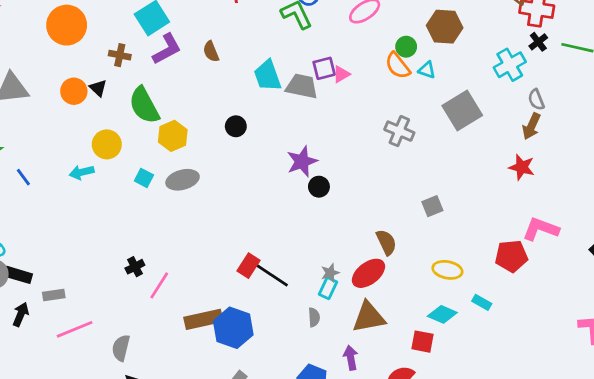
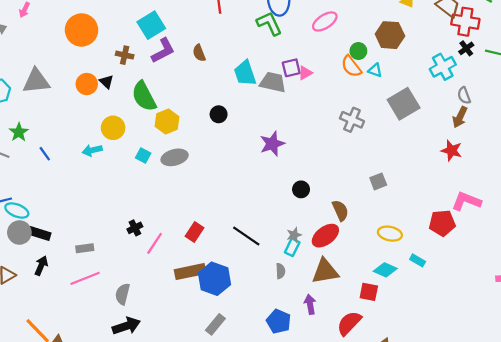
black circle: (319, 187) -> (301, 189), moved
red rectangle: (248, 266) -> (194, 232), moved
gray rectangle: (54, 295) -> (85, 248), moved

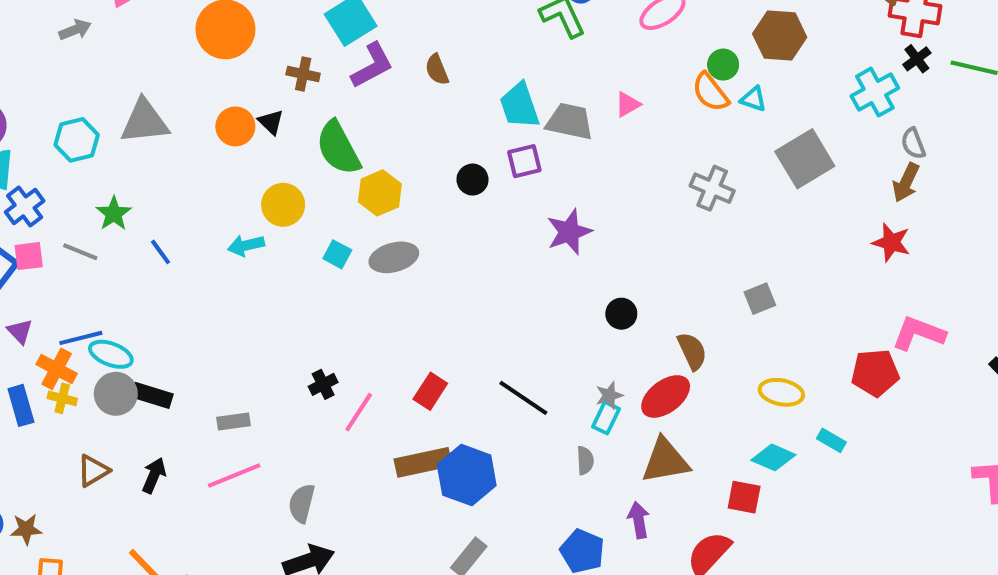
purple square: (291, 68) -> (524, 161), moved
black arrow: (41, 266) -> (154, 475), moved

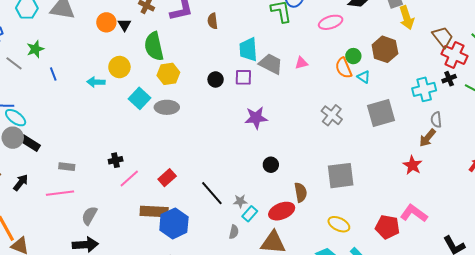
cyan square: (337, 254) -> (140, 98), size x1.5
gray square: (760, 299) -> (341, 176), size x1.8
gray star: (609, 395) -> (240, 201), moved

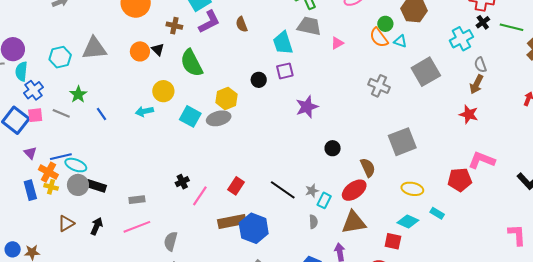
gray trapezoid: (271, 64) -> (309, 26), moved
yellow hexagon: (168, 74) -> (227, 98), moved

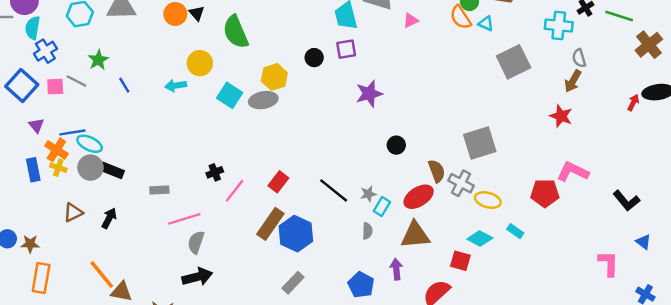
cyan cross: (461, 39) -> (559, 25), turned 30
gray cross: (379, 86) -> (461, 183), moved
pink square: (35, 115) -> (55, 87), moved
brown rectangle: (232, 222) -> (270, 224), turned -48
pink line: (137, 227) -> (184, 219), moved

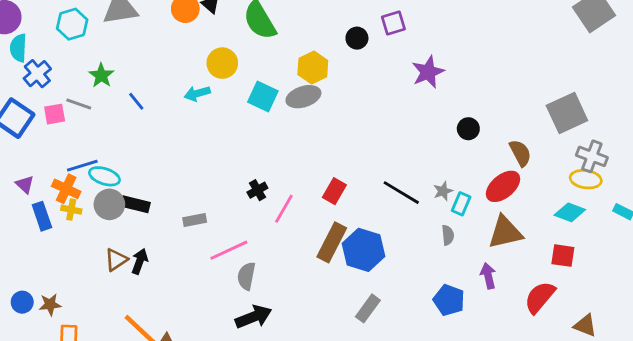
purple triangle: (36, 125) -> (25, 184), moved
gray cross: (461, 183) -> (592, 156), moved
brown triangle: (73, 212) -> (116, 260), moved
cyan diamond: (480, 239) -> (570, 212), moved

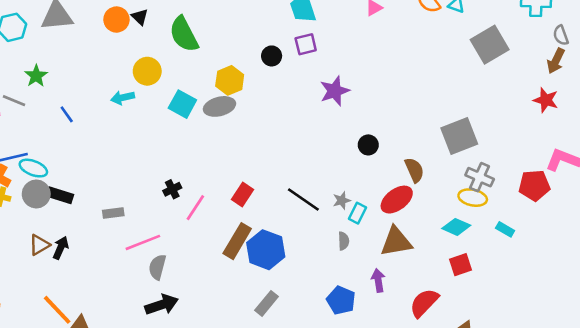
blue line: (136, 101) -> (67, 114), moved
red square: (563, 256) -> (460, 265), moved, turned -30

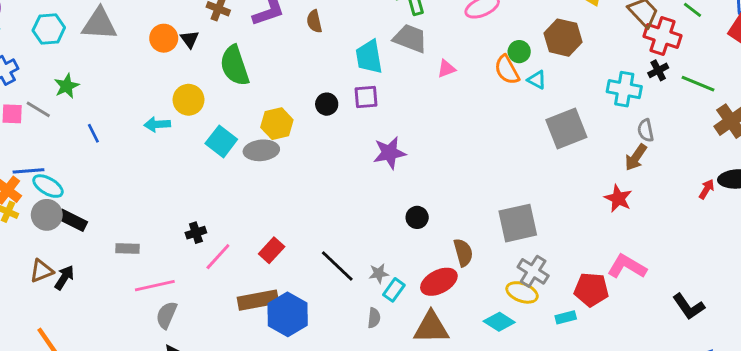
cyan rectangle: (505, 229) -> (566, 317), moved, turned -54
brown rectangle: (237, 241) -> (258, 300), turned 40

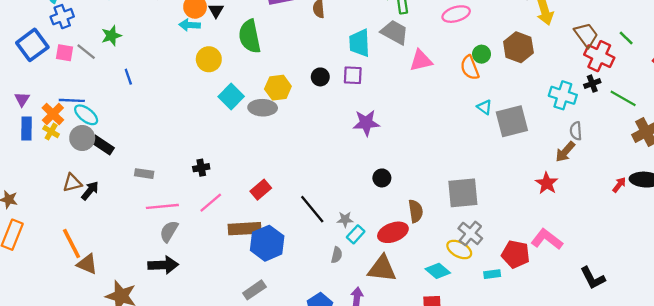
pink triangle: (446, 69) -> (421, 61), size x1.5
cyan triangle: (537, 80) -> (484, 107), moved
cyan arrow: (157, 124) -> (190, 25), moved
pink line: (218, 257) -> (211, 203), moved

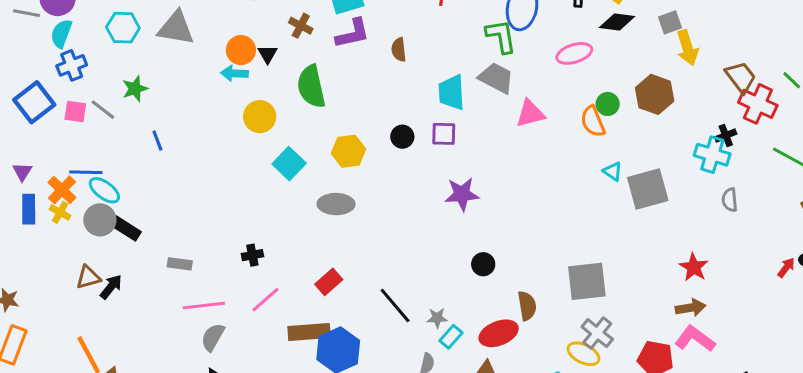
black cross: (592, 84) -> (726, 136), moved
gray ellipse: (263, 108) -> (336, 204), moved
brown arrow: (565, 152) -> (691, 308), moved, turned -140

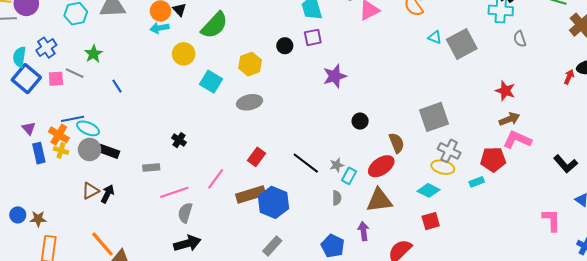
cyan semicircle: (61, 34) -> (19, 57), moved
green semicircle: (311, 86) -> (214, 25), turned -112
black cross: (252, 255) -> (179, 140), moved, turned -32

